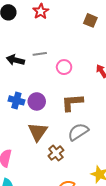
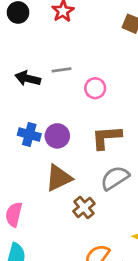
brown triangle: (38, 132) -> (59, 178), turned 30

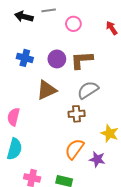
purple circle: (57, 136) -> (57, 59), moved
brown cross: (84, 207) -> (77, 114), moved, turned 35

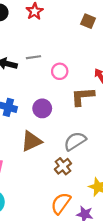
brown L-shape: (82, 60) -> (83, 96), moved
brown cross: (77, 114) -> (63, 166), turned -35

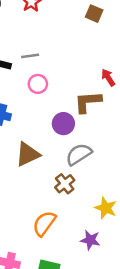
pink circle: (60, 71) -> (38, 84), moved
purple circle: (42, 108) -> (63, 124), moved
orange semicircle: (61, 203) -> (44, 223), moved

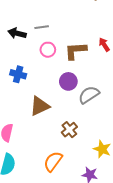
brown L-shape: (88, 102) -> (76, 51), moved
gray semicircle: (79, 154) -> (89, 95), moved

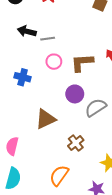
black arrow: (17, 33) -> (27, 31), moved
blue cross: (18, 74) -> (23, 77), moved

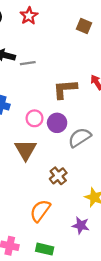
pink circle: (54, 62) -> (35, 118), moved
brown triangle: (46, 119) -> (26, 150), turned -35

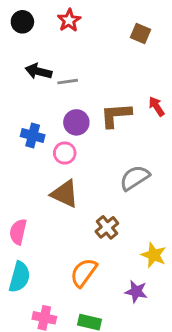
pink circle: (35, 118) -> (65, 153), moved
purple circle: (57, 123) -> (76, 122), moved
brown triangle: (26, 150) -> (65, 194), turned -35

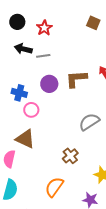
red star: (69, 20) -> (44, 28), moved
black circle: (22, 22) -> (17, 22), moved
pink circle: (65, 153) -> (31, 110), moved
brown triangle: (65, 194) -> (25, 139), moved

